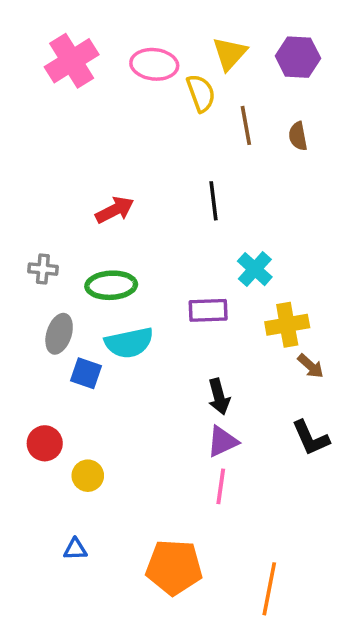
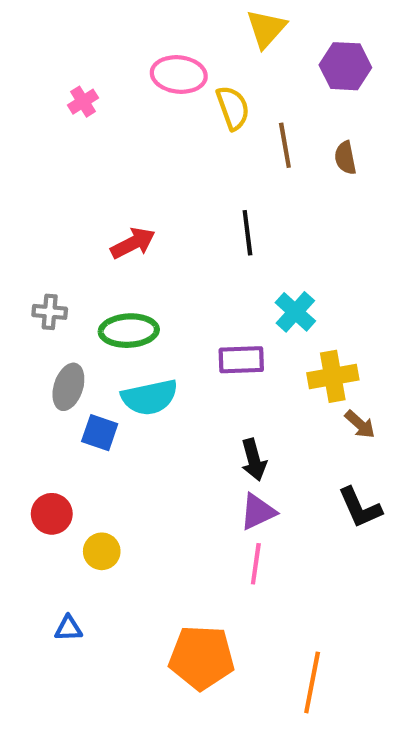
yellow triangle: (230, 54) -> (266, 29), moved
pink cross: (72, 61) -> (83, 102), moved, size x0.5
blue triangle: (75, 549) -> (68, 628), moved

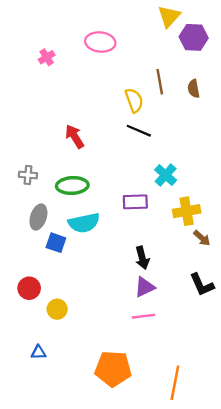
yellow triangle: (266, 29) -> (169, 16), moved
yellow semicircle: (233, 108) -> (134, 100), moved
black line: (247, 233) -> (139, 131), turned -60
red arrow: (133, 243) -> (75, 137), turned -95
pink line: (256, 564) -> (143, 316), turned 75

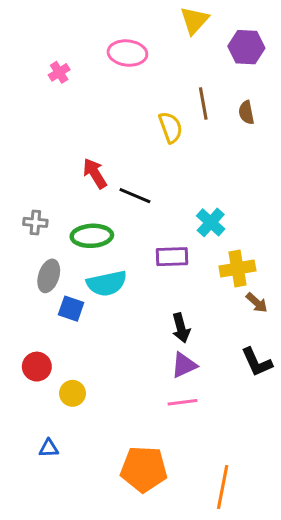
yellow triangle: (169, 16) -> (194, 20), moved
black line: (139, 131) -> (135, 196), moved

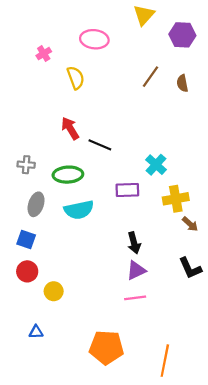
brown line: (203, 104) -> (150, 77), turned 45
yellow semicircle: (171, 127) -> (76, 78), moved
blue square: (71, 309) -> (26, 240), moved

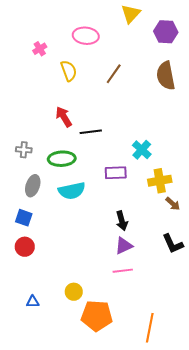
brown line: (150, 77) -> (114, 74), moved
brown semicircle: (182, 83) -> (166, 76), size x1.8
black line: (100, 145) -> (91, 132), turned -30
yellow circle: (54, 291) -> (74, 292), moved

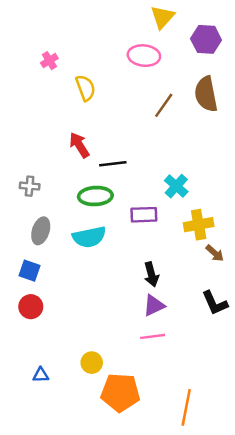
pink ellipse: (86, 36) -> (144, 56), moved
brown line: (114, 74) -> (164, 105), moved
green ellipse: (62, 159) -> (95, 196), moved

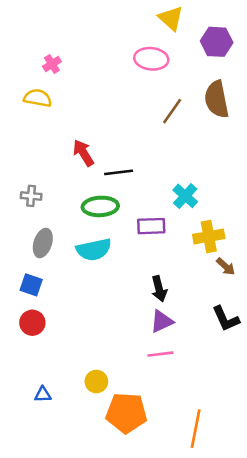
yellow triangle: (163, 17) -> (171, 18), turned -30
yellow semicircle: (85, 88) -> (38, 98), moved, turned -60

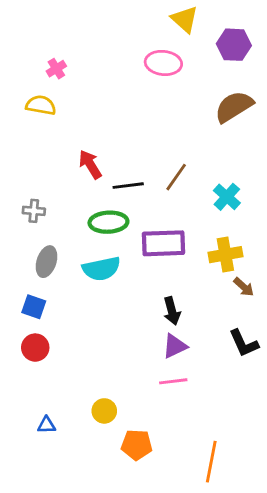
brown semicircle: (217, 99) -> (234, 107), turned 69
brown line: (172, 111) -> (176, 177), moved
cyan cross: (185, 196) -> (227, 197), moved
purple rectangle: (151, 226) -> (163, 243), size x1.4
orange pentagon: (126, 413) -> (137, 445), size x0.7

